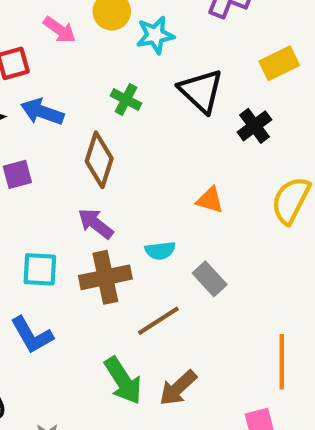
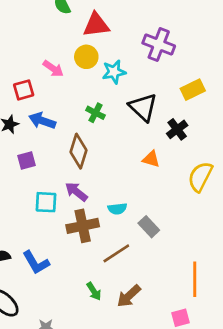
orange triangle: (210, 200) -> (151, 159), moved
cyan square: (40, 269) -> (46, 202), moved
green arrow: (123, 381) -> (94, 291), size x0.6

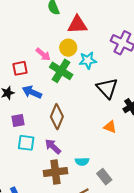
green cross: (95, 113) -> (61, 71), moved, size x1.6
cyan square: (46, 202) -> (26, 143), moved

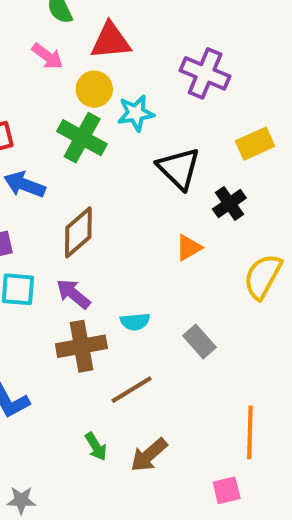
pink arrow: (43, 54) -> (47, 56), moved
brown diamond: (57, 117) -> (78, 232), turned 30
orange triangle: (110, 127) -> (189, 248), turned -48
gray rectangle: (104, 177) -> (200, 341), moved

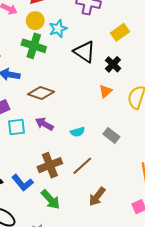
brown diamond: (78, 232) -> (41, 93), turned 70
orange triangle: (189, 248) -> (105, 91), moved
brown cross: (81, 346) -> (50, 165), moved
green arrow: (96, 447) -> (50, 199), moved, size x1.5

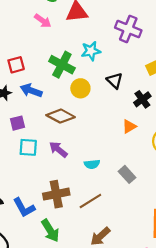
yellow circle: (35, 21) -> (80, 88), moved
black triangle: (84, 52) -> (115, 81), size x0.7

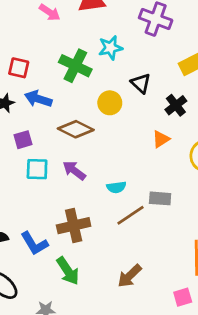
red square: (16, 65) -> (19, 68), turned 30
yellow circle: (80, 88) -> (110, 103), moved
gray rectangle: (127, 174) -> (160, 198), turned -42
brown line: (90, 201) -> (130, 215), moved

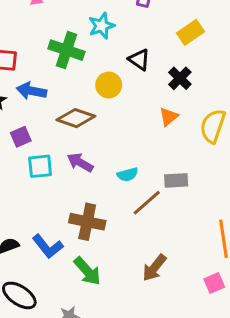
brown cross: (74, 226) -> (87, 222), turned 32

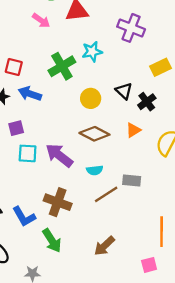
green cross: (66, 50) -> (62, 66), turned 32
black triangle: (139, 60) -> (124, 91), moved
brown diamond: (76, 118) -> (94, 134), moved
purple arrow: (80, 163) -> (59, 155), size x1.4

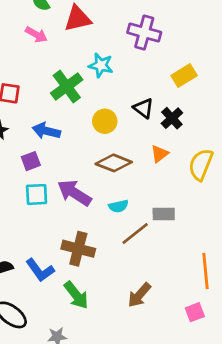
cyan star: (92, 52) -> (101, 65), turned 30
blue arrow: (30, 94) -> (46, 131), moved
purple square: (16, 128) -> (31, 161), moved

